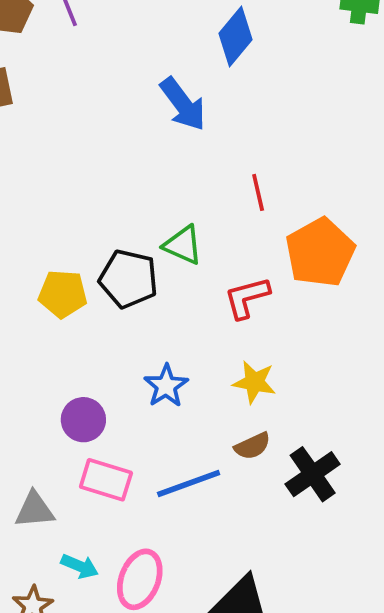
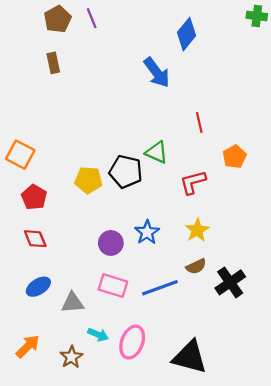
orange pentagon: (320, 252) -> (234, 157), size x0.6
yellow star: (254, 382) -> (197, 230), turned 30
purple circle: (83, 420) -> (111, 243), moved

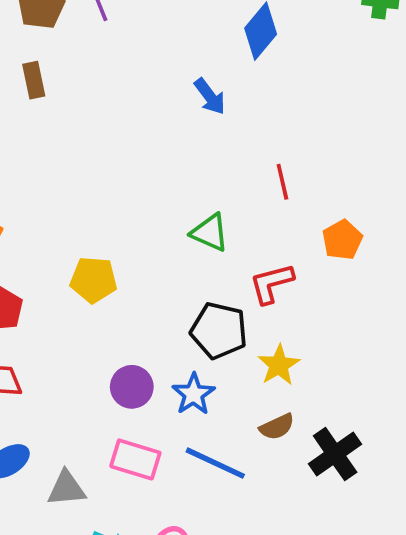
blue arrow: (157, 72) -> (210, 96), size x0.7
black pentagon: (126, 172) -> (219, 331), moved
blue star: (147, 232) -> (193, 394), moved
blue line: (160, 288) -> (215, 463), turned 45

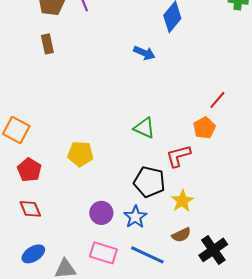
blue arrow: (210, 96) -> (144, 53), turned -30
red line: (282, 182) -> (217, 100), moved, turned 54
orange pentagon: (342, 240) -> (204, 128), moved

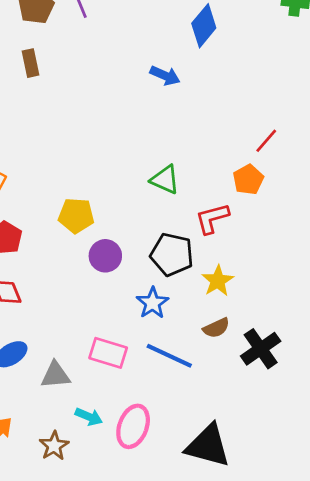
purple circle: (101, 213) -> (105, 256), moved

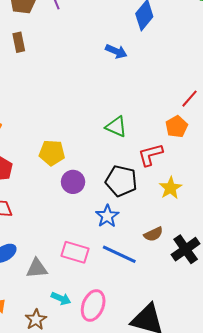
yellow star: (218, 281) -> (170, 188), moved

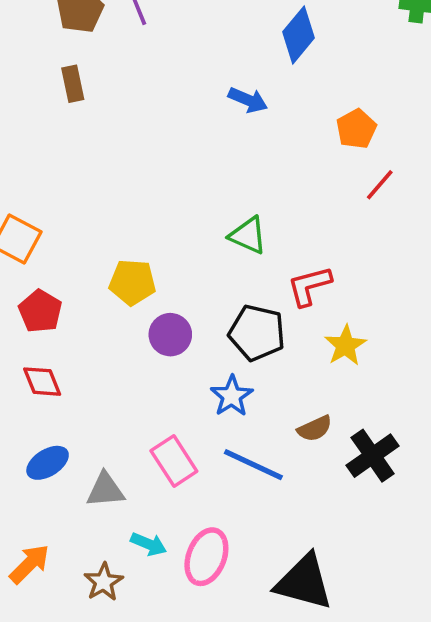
orange pentagon: (177, 127) -> (356, 129), moved
pink rectangle: (75, 252) -> (174, 461), turned 40

